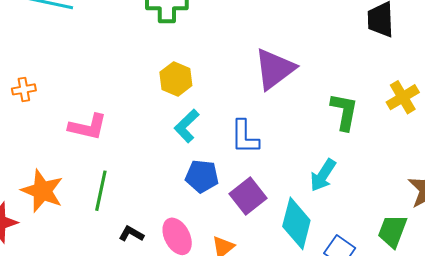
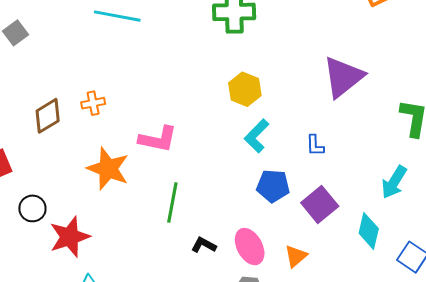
blue L-shape: (245, 137) -> (315, 146), size x0.6
orange star: (42, 191) -> (108, 169), moved
cyan diamond: (296, 223) -> (369, 231), size x0.7

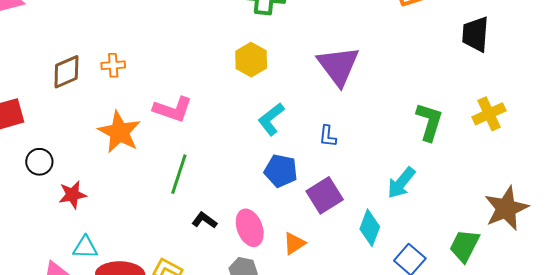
purple triangle: (343, 77) -> (338, 66), moved, turned -36
yellow hexagon: (245, 89) -> (251, 60), moved
red star: (70, 237) -> (72, 195), size x0.7

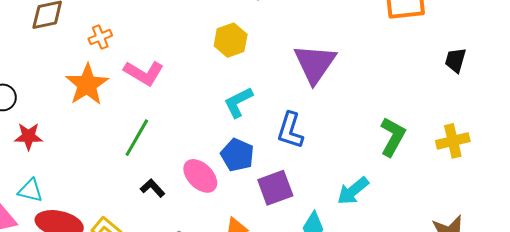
black trapezoid: (475, 34) -> (455, 60), size x0.7
orange cross: (113, 65) -> (100, 37), moved, turned -30
blue L-shape: (328, 136) -> (290, 130), size x1.6
pink ellipse: (250, 228) -> (200, 176), moved, turned -36

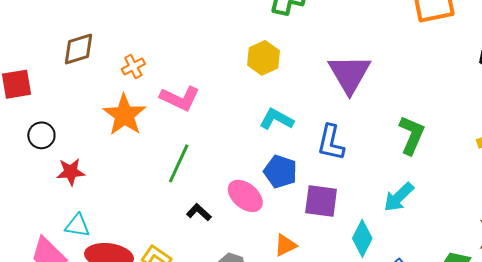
cyan L-shape: (238, 102) -> (277, 119), turned 60
green L-shape: (393, 137) -> (412, 135), moved
purple square: (275, 188) -> (321, 201), turned 33

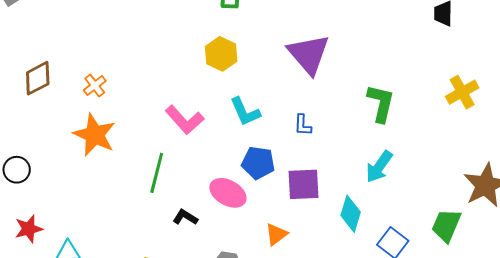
pink L-shape: (180, 98) -> (185, 120), moved, turned 33
cyan L-shape: (277, 119) -> (245, 112), turned -132
blue L-shape: (331, 143) -> (303, 125), size x0.6
red star: (71, 172) -> (29, 229), moved

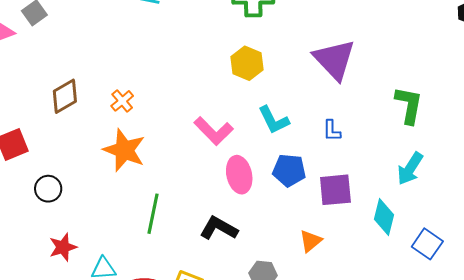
green line: (157, 173) -> (153, 214), moved
pink ellipse: (228, 193) -> (239, 175), moved, turned 51
black L-shape: (185, 217) -> (219, 228), size x1.5

